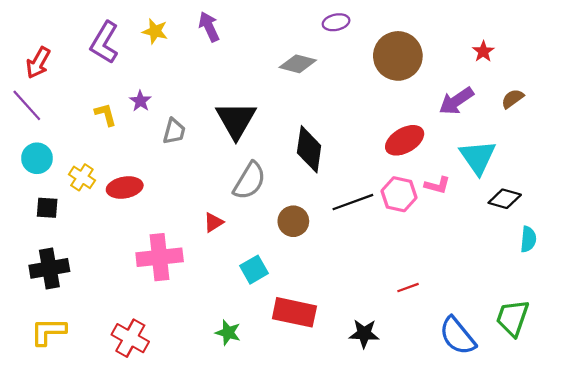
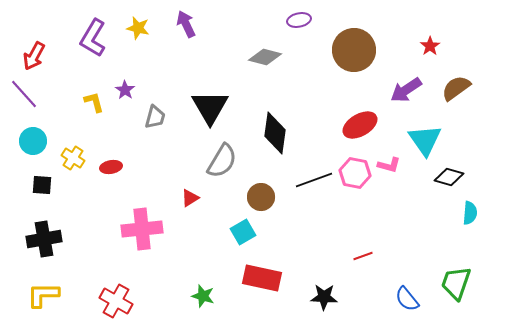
brown semicircle: (513, 99) -> (456, 88), size x1.4
red ellipse: (125, 187) -> (111, 167), size x0.7
cyan square: (254, 270) -> (243, 232), moved
blue semicircle: (457, 336) -> (407, 299), size x0.7

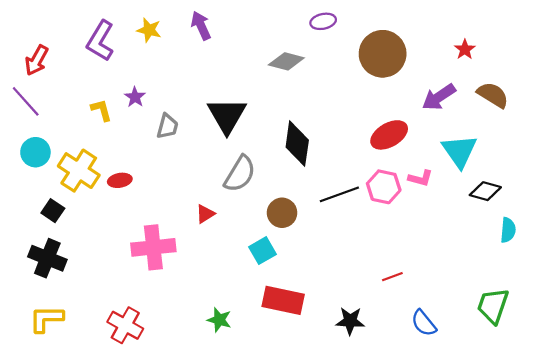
brown semicircle: (456, 88) -> (493, 95), turned 68
yellow cross: (73, 158) -> (79, 171), size x1.6
black square: (42, 185) -> (53, 211), moved, turned 30
black cross: (44, 239) -> (47, 258), turned 32
blue semicircle: (407, 299) -> (424, 323), moved

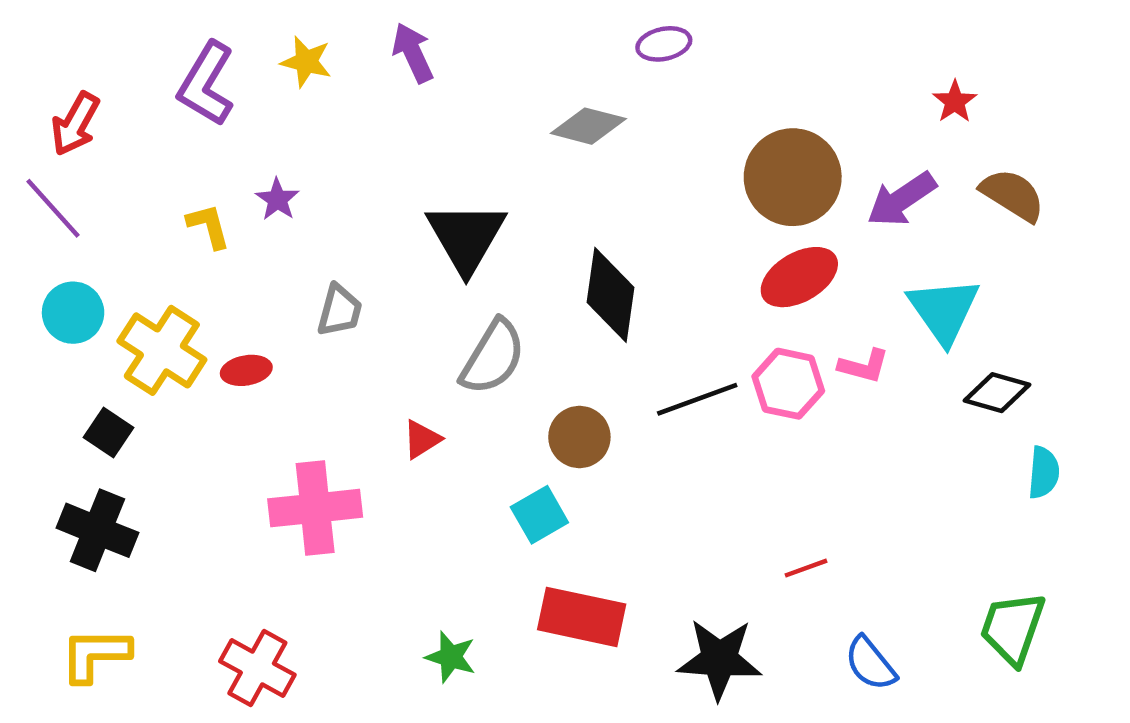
brown circle: (383, 54) -> (793, 177), moved
gray trapezoid: (167, 126) -> (340, 310), moved
black star: (350, 321) -> (719, 659), size x1.4

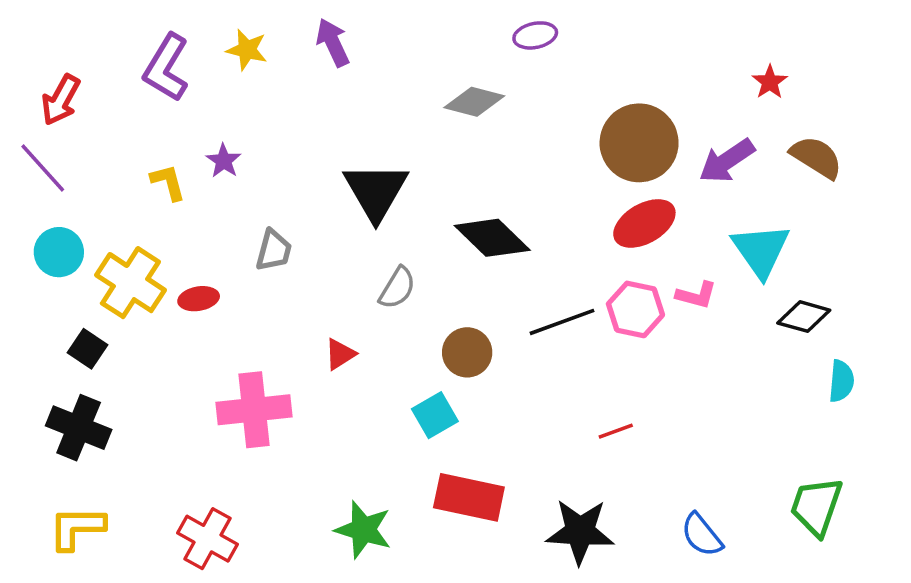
black diamond: (611, 295) -> (492, 238), turned -54
gray semicircle: (493, 357) -> (397, 288), size x0.7
red line: (806, 568) -> (616, 431), moved
green star: (451, 657) -> (363, 530), size x1.4

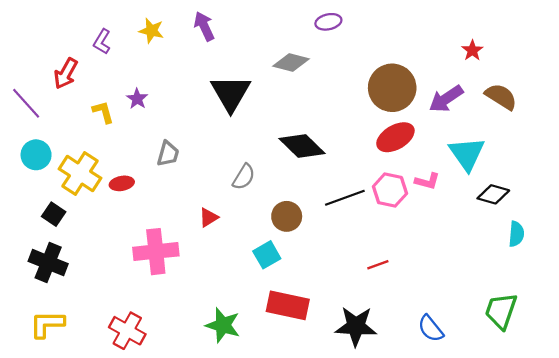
purple L-shape: (166, 68) -> (102, 42), size x0.6
red arrow: (61, 100) -> (66, 73), moved
black triangle: (376, 191) -> (231, 93), moved

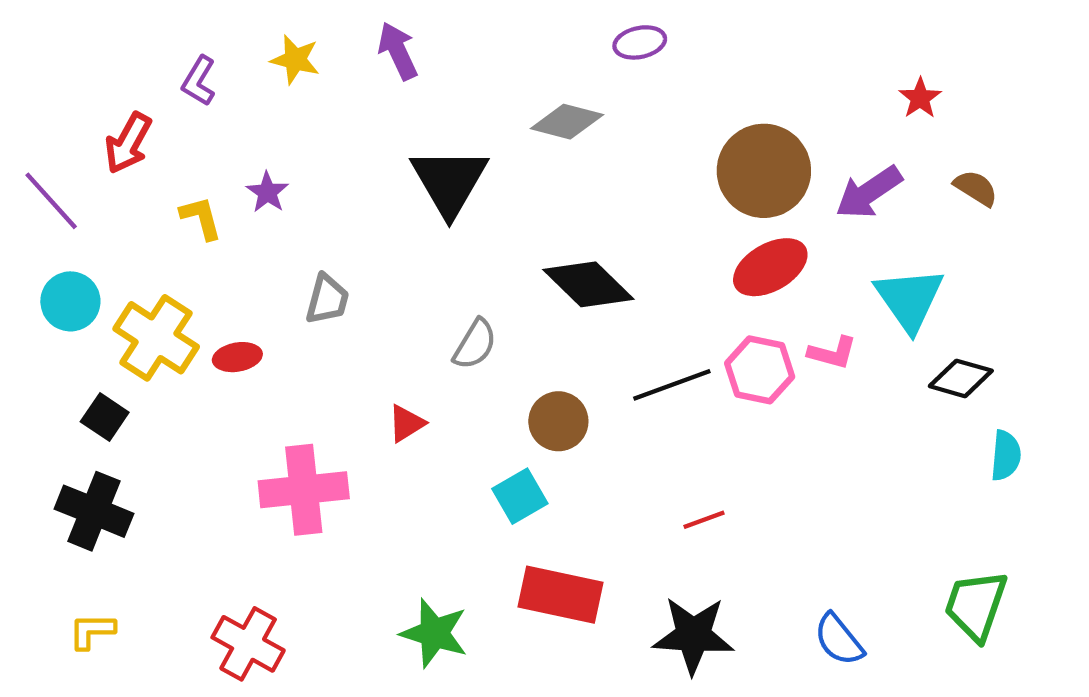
brown semicircle: (501, 97) -> (976, 188), size x0.7
red line: (378, 265) -> (704, 520), moved
yellow L-shape: (47, 324) -> (92, 631), size x0.7

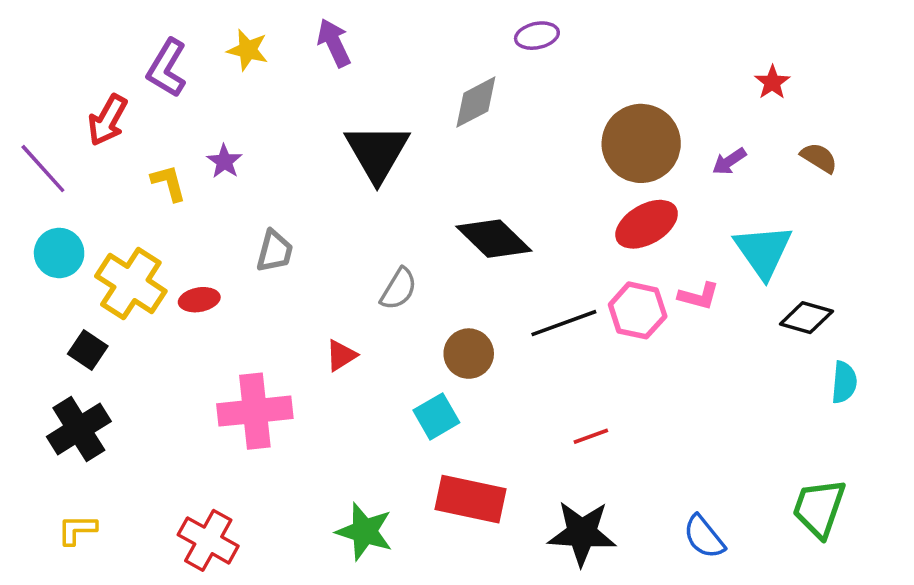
purple L-shape: (199, 81) -> (167, 68), size x1.4
gray diamond: (567, 122) -> (476, 102), turned -42
purple arrow: (869, 192) -> (729, 161), size x0.6
black cross: (94, 511) -> (79, 429), turned 36

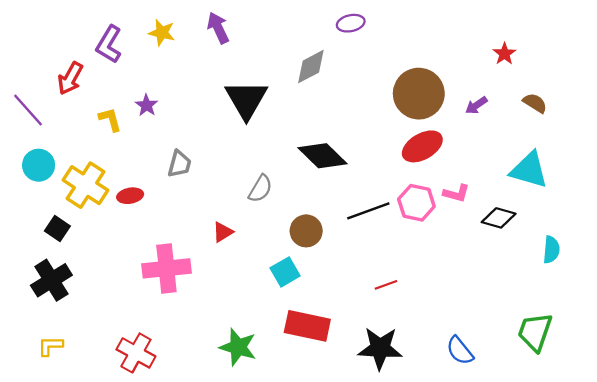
cyan triangle: (763, 251) -> (529, 170), moved, turned -39
black diamond: (806, 318) -> (499, 218), moved

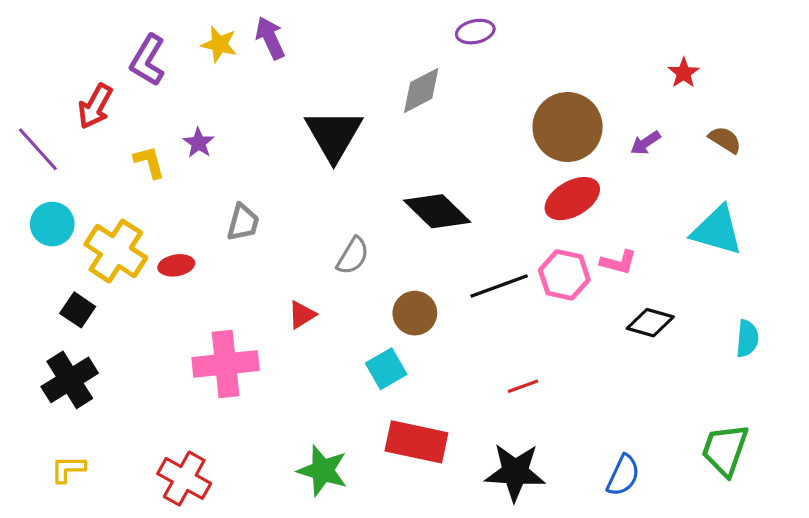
purple arrow: (218, 28) -> (270, 38), moved
black diamond: (499, 218) -> (650, 323), moved
blue semicircle: (460, 351) -> (623, 475), turned -116

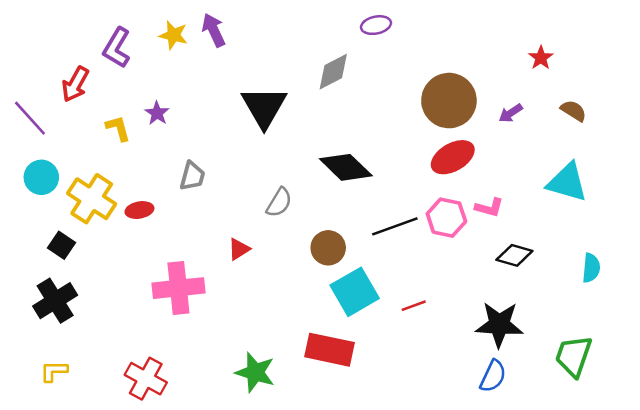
cyan square: (386, 369) -> (355, 292), moved, size x1.5
black star: (515, 472) -> (499, 325), moved

